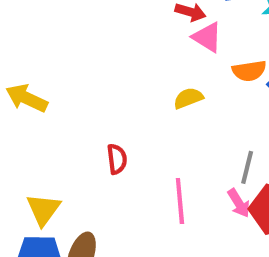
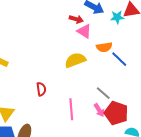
yellow semicircle: (188, 98) -> (75, 60), size x1.5
gray line: (247, 167) -> (103, 93), turned -63

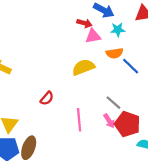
cyan star: (117, 17) -> (118, 30), moved
pink triangle: (84, 31) -> (93, 36), turned -42
red semicircle: (41, 89) -> (47, 98), turned 48

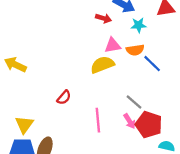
pink triangle: (93, 36) -> (113, 45), moved

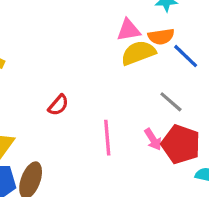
yellow semicircle: (102, 65) -> (138, 53), moved
gray line: (134, 102) -> (171, 102), moved

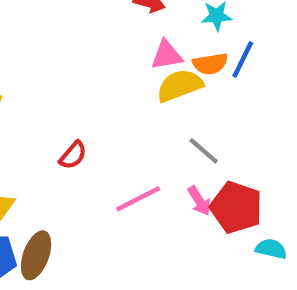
blue line: (186, 56) -> (243, 59), moved, turned 72
gray line: (171, 102) -> (204, 151), moved
pink line: (107, 138) -> (138, 199), turned 68

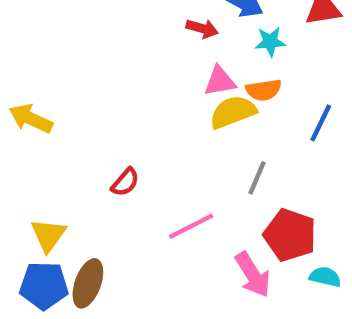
blue line: (243, 59) -> (321, 123), moved
gray line: (204, 151) -> (257, 178), turned 72
pink arrow: (199, 201) -> (253, 275), moved, size x1.5

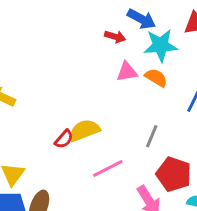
cyan star: (270, 42) -> (161, 45), size x1.6
orange semicircle: (264, 90) -> (156, 78), turned -140
yellow semicircle: (233, 112) -> (84, 130), moved

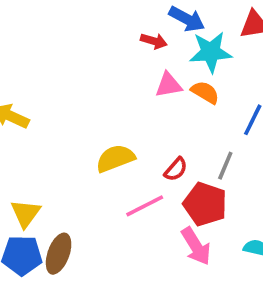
gray line: (152, 136) -> (225, 166), moved
red semicircle: (64, 139) -> (176, 169), moved
red pentagon: (174, 174) -> (205, 204), moved

